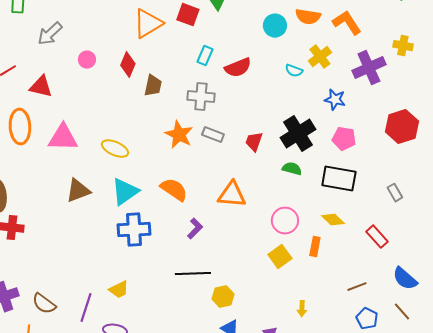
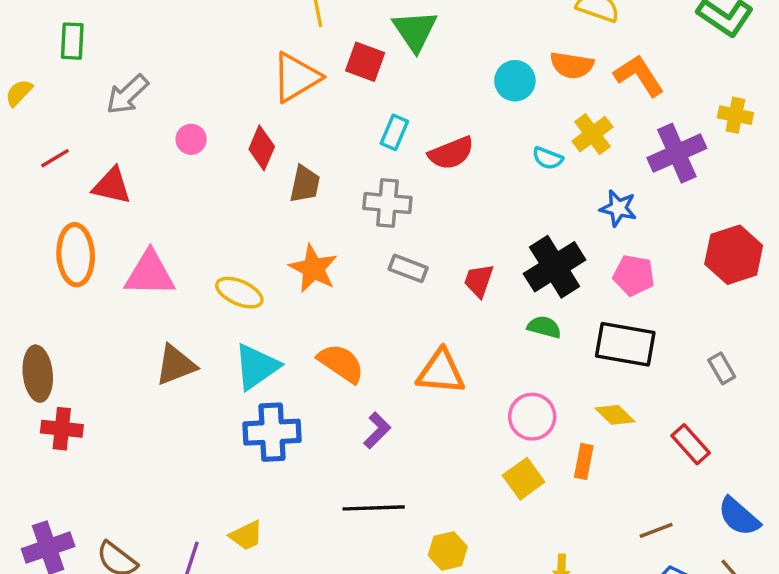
orange star: (179, 135) -> (313, 268), moved
yellow hexagon: (223, 297) -> (448, 551), moved

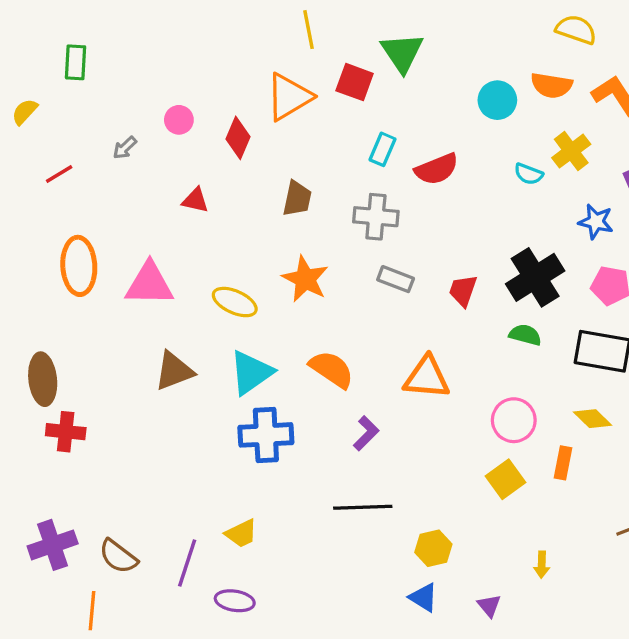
gray arrow: (127, 94) -> (125, 148), moved, size x0.6
pink circle: (191, 139) -> (179, 120), moved
red diamond: (262, 148) -> (238, 138), moved
red triangle: (112, 186) -> (195, 200), moved, size x0.7

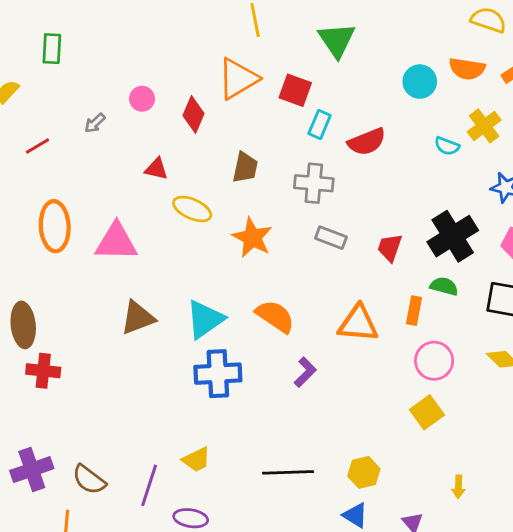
red square: (355, 82) -> (295, 90), moved
yellow ellipse: (235, 302) -> (192, 209), moved
orange rectangle: (563, 463) -> (414, 311), moved
black line: (363, 507) -> (288, 472), moved

